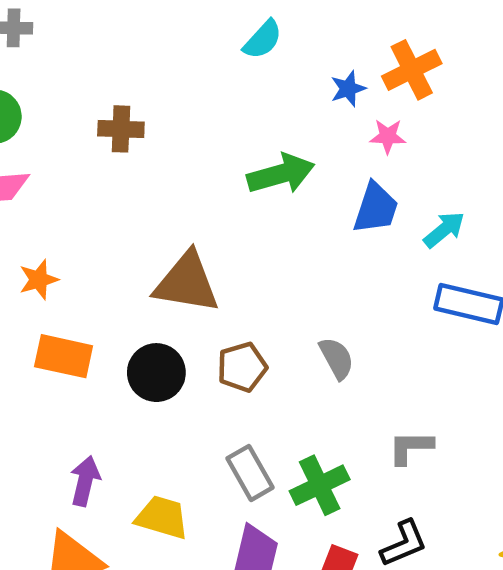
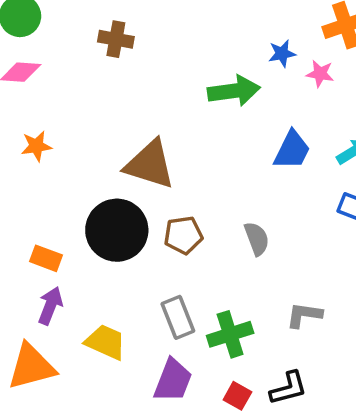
blue star: (348, 89) -> (282, 53), moved
blue trapezoid: (376, 208) -> (292, 150), moved
orange rectangle: (64, 356) -> (46, 258), moved, size x0.7
black circle: (156, 373) -> (117, 230), size x1.4

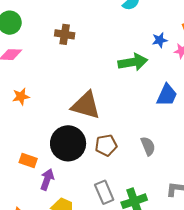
purple arrow: (50, 306) -> (47, 179), moved

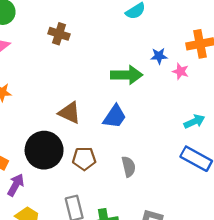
blue trapezoid: (167, 95) -> (115, 117), moved
brown triangle: (86, 105) -> (69, 113), size x0.7

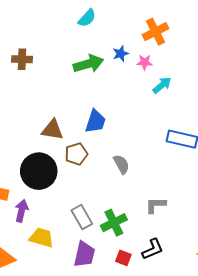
green arrow: (127, 75) -> (88, 64), moved
cyan arrow: (194, 121) -> (162, 85), moved
brown pentagon: (84, 159) -> (76, 154), moved

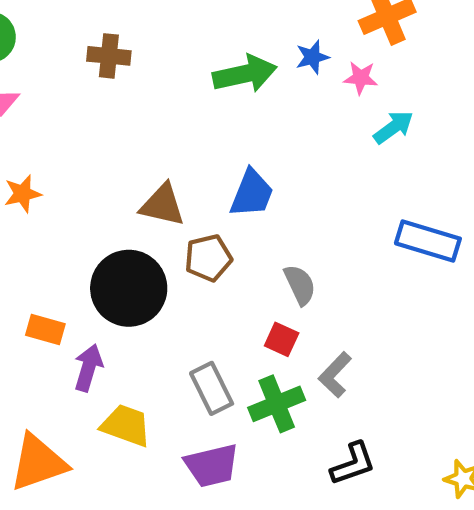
gray L-shape: (156, 205) -> (335, 375), moved, turned -50
purple trapezoid: (84, 254) -> (212, 465), turned 60
red square: (123, 258) -> (282, 339), moved

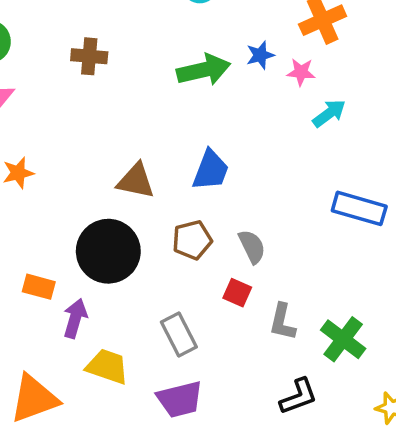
brown pentagon: (208, 258) -> (192, 240), moved
gray L-shape: (335, 375) -> (282, 322), turned -30
green cross: (277, 404) -> (343, 339), moved, turned -30

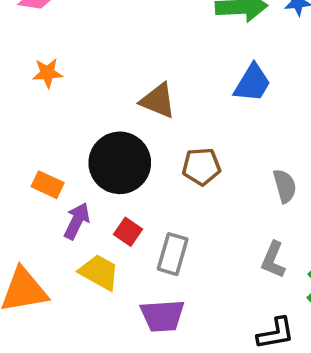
blue trapezoid: (211, 170) -> (252, 83), moved
gray semicircle: (252, 247) -> (285, 186), moved
red square: (237, 293) -> (128, 232), moved
gray rectangle: (179, 335) -> (173, 254), turned 33

